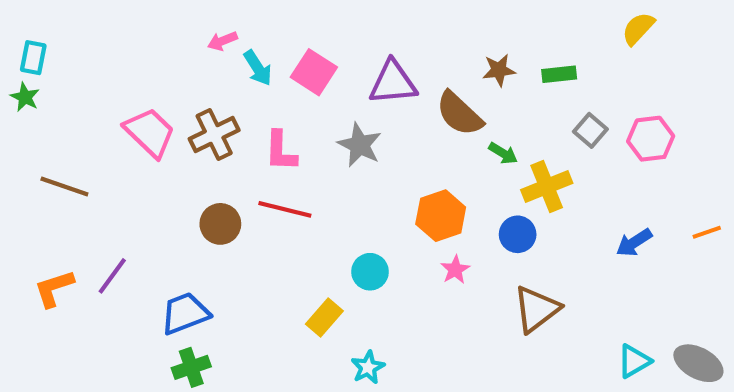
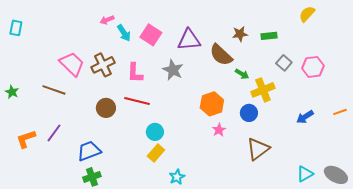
green star: (25, 97) -> (12, 92), moved
brown line: (64, 187) -> (54, 90), moved
cyan circle: (370, 272) -> (155, 132), moved

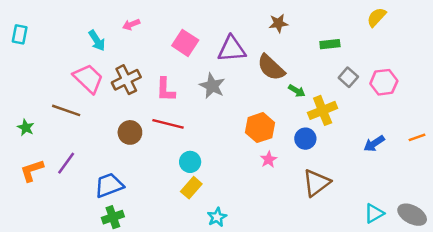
cyan arrow: (124, 33) -> (97, 40), moved
brown star: (240, 34) -> (278, 23), moved
green star: (12, 92) -> (26, 128), moved

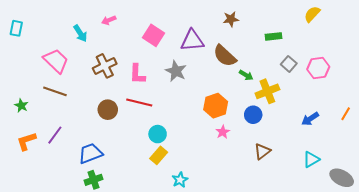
pink trapezoid: (88, 79) -> (56, 61), moved
orange line: (417, 137) -> (346, 114), turned -40
brown triangle: (316, 183) -> (262, 151), size x0.7
cyan triangle: (374, 213) -> (311, 159), moved

